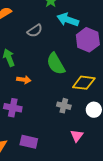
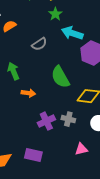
purple cross: (13, 108) -> (46, 121), moved, turned -36
pink triangle: (77, 136) -> (81, 149), turned 40

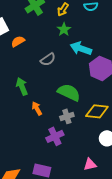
green semicircle: (60, 77) -> (69, 92), turned 145
orange arrow: (28, 93) -> (37, 108), turned -128
gray cross: (68, 119) -> (67, 116), moved, turned -32

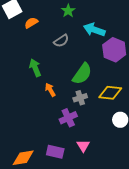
green star: (64, 29) -> (68, 11), moved
green semicircle: (69, 92) -> (82, 74), turned 100
pink triangle: (90, 164) -> (83, 146), moved, turned -48

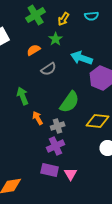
orange semicircle: (31, 23) -> (34, 50), moved
gray cross: (80, 98) -> (58, 126), moved
purple rectangle: (55, 152) -> (50, 170), moved

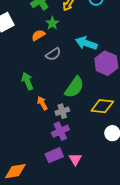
green star: (56, 39) -> (52, 23), moved
purple rectangle: (50, 170) -> (54, 155), turned -36

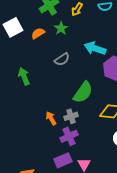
orange semicircle: (38, 35) -> (38, 33), moved
green arrow: (27, 81) -> (24, 76), moved
orange arrow: (42, 103) -> (51, 118), moved

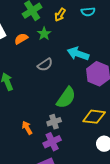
orange arrow: (51, 118) -> (27, 128), moved

